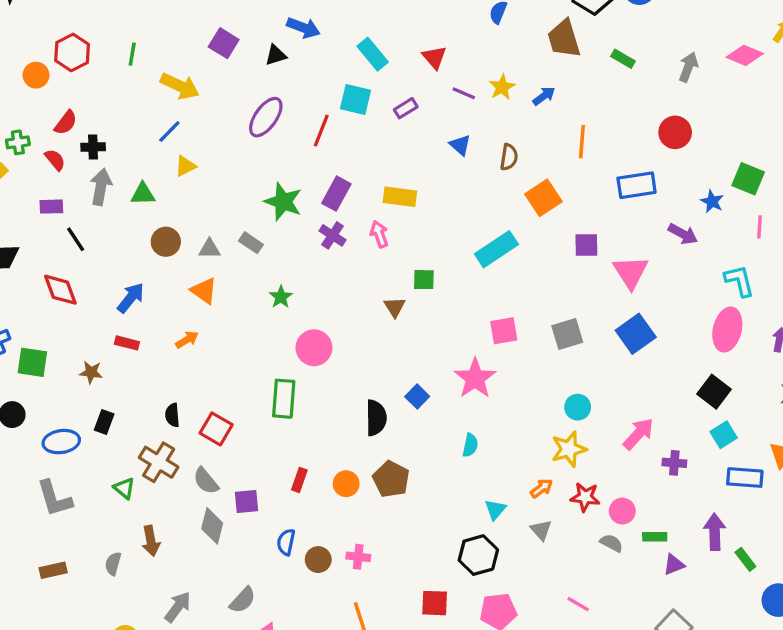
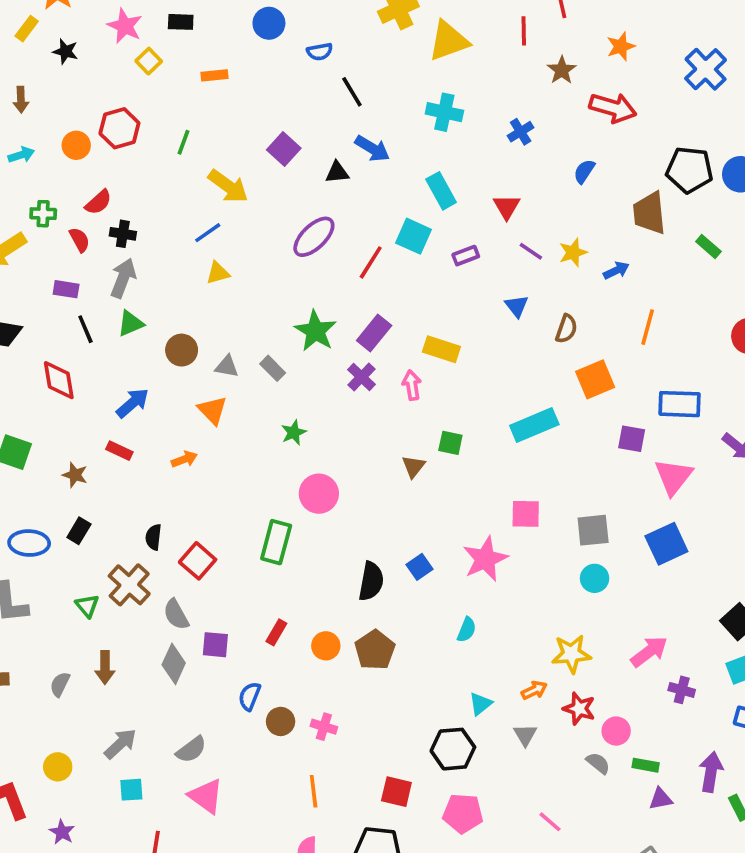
blue rectangle: (637, 185) -> (680, 404), moved
green triangle: (143, 194) -> (131, 323), moved, turned -32
cyan circle: (578, 407) -> (595, 578), moved

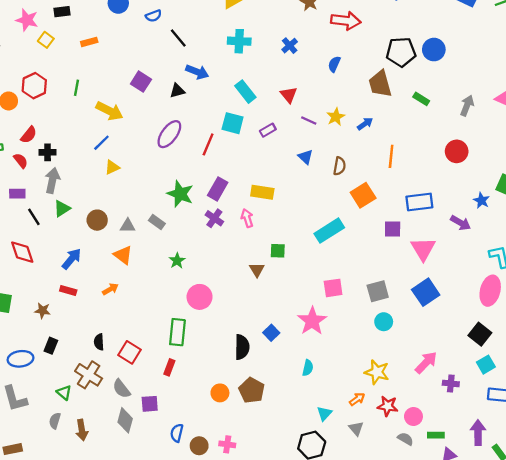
red rectangle: (276, 632) -> (169, 367), moved
yellow star: (571, 654) -> (377, 372), turned 30
gray semicircle: (60, 684) -> (55, 421), moved

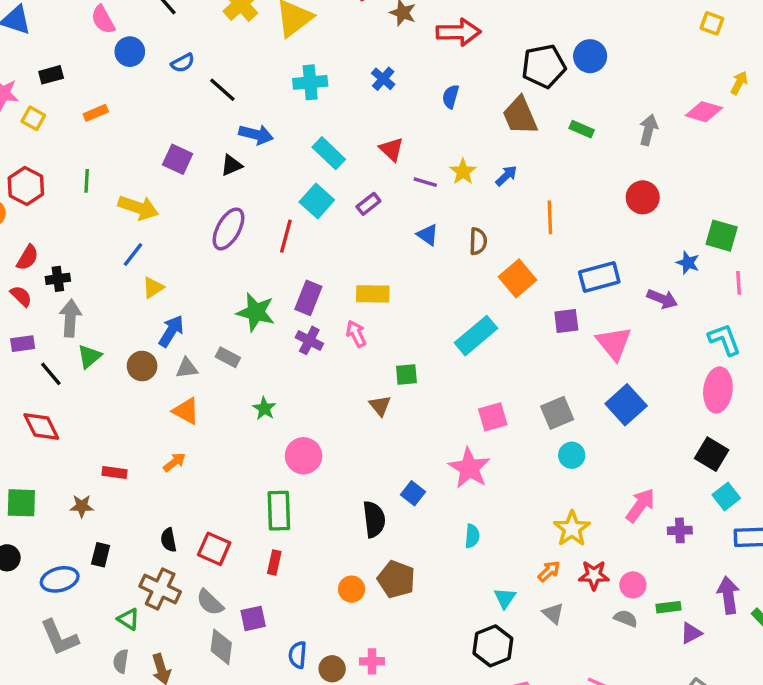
cyan square: (233, 123) -> (317, 201), turned 35
blue arrow: (72, 259) -> (171, 331), moved
yellow star: (377, 372) -> (572, 529), turned 30

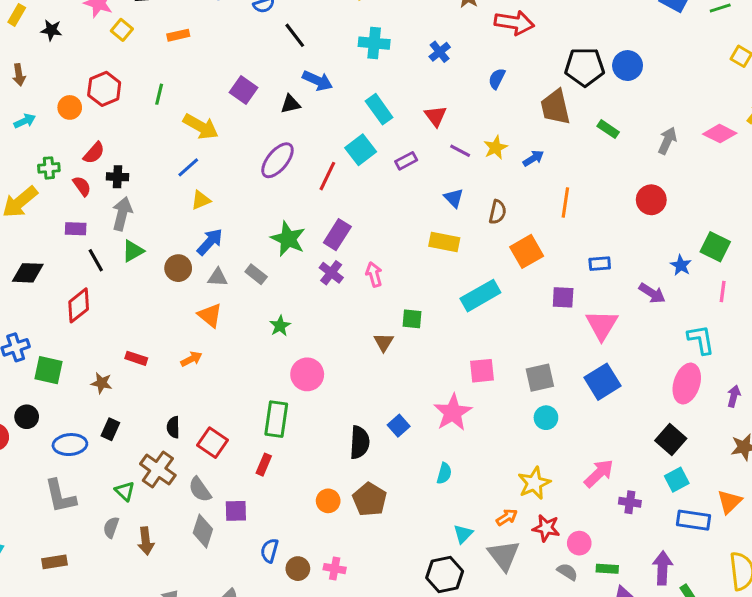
blue rectangle: (599, 277) -> (600, 264), size x0.6
yellow rectangle: (373, 294) -> (444, 242), moved
red diamond: (41, 426) -> (79, 305), turned 68
gray triangle: (553, 613) -> (504, 555), size x1.6

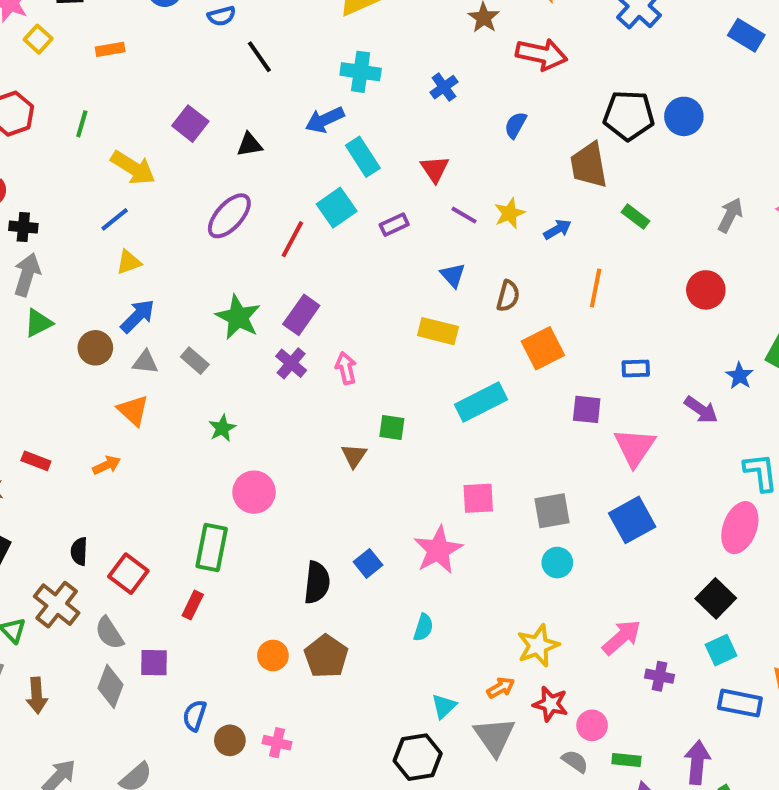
blue arrow: (317, 81) -> (325, 120), moved, turned 128
green rectangle: (608, 129) -> (635, 217), moved

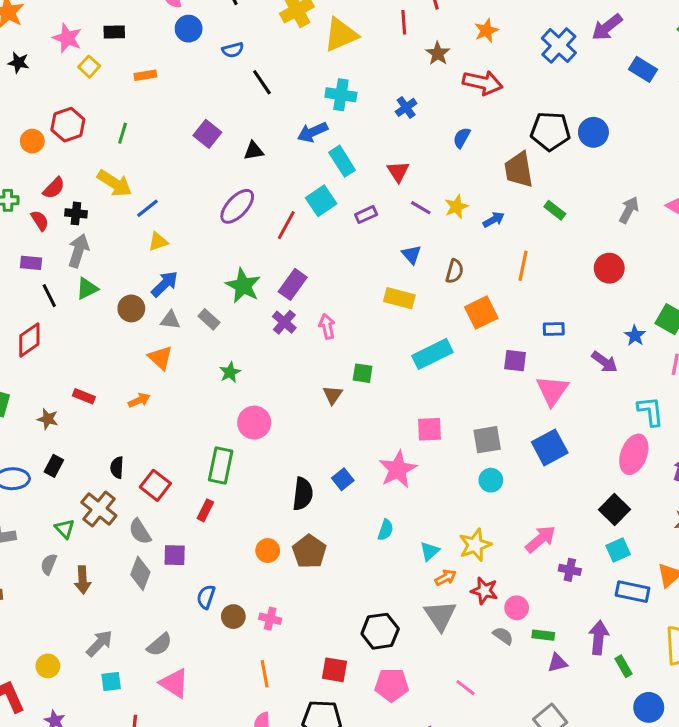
yellow arrow: (133, 168) -> (114, 183), moved
cyan triangle: (444, 706) -> (430, 551), moved

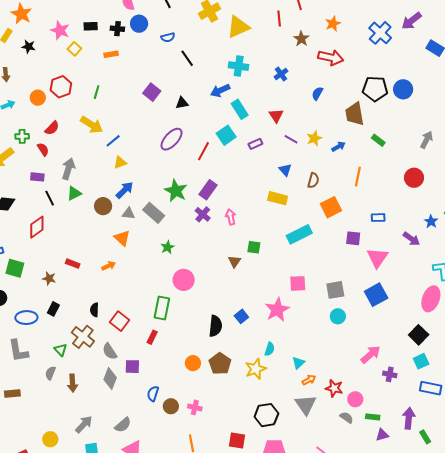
black cross: (76, 213) -> (117, 29), moved
gray rectangle: (209, 319) -> (154, 213), size x1.5
yellow star: (475, 545) -> (256, 369), moved

